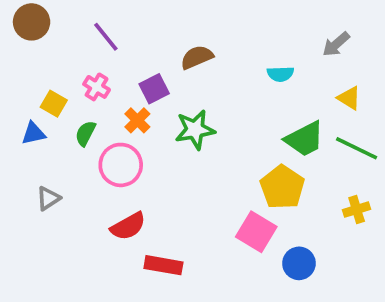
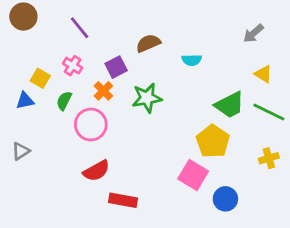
cyan semicircle: (280, 74) -> (192, 60), moved
gray triangle: (48, 198) -> (21, 151), moved

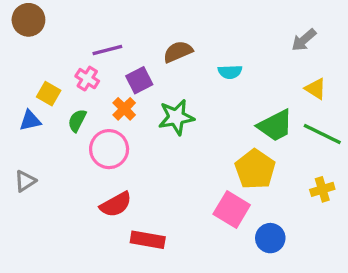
purple line: (80, 28) -> (107, 50), moved, turned -65

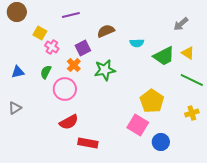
purple line: (107, 50) -> (71, 15), moved
yellow square: (49, 94) -> (40, 33), moved
green trapezoid: (275, 126) -> (164, 56), moved

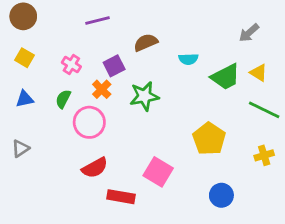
yellow square: (40, 33) -> (25, 58), moved
pink square: (138, 125) -> (158, 172), moved

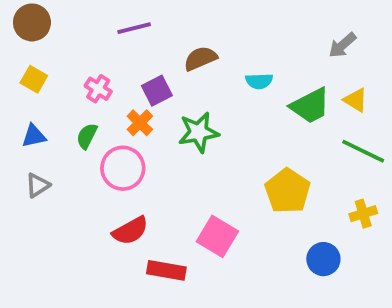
gray triangle: (20, 148) -> (38, 185), moved
blue circle: (221, 195) -> (323, 259), moved

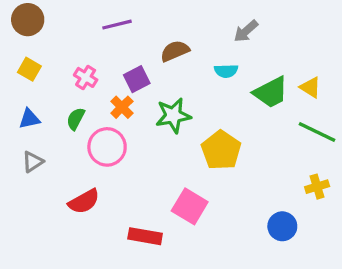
gray arrow: (342, 45) -> (246, 31), moved
yellow pentagon: (287, 191) -> (221, 150), moved
red semicircle: (130, 231) -> (84, 201), moved

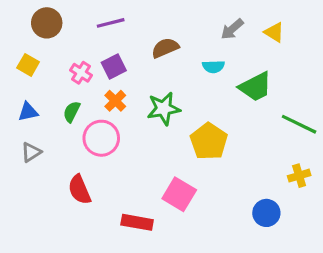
brown circle: (28, 20) -> (47, 23), moved
purple square: (137, 79) -> (114, 67), moved
yellow triangle: (310, 87) -> (274, 32), moved
red semicircle: (84, 201) -> (79, 190), turned 96

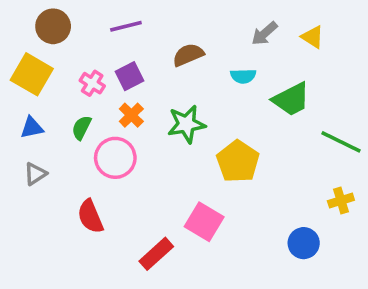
yellow square: (28, 65) -> (32, 74), size x1.6
red rectangle: (137, 222) -> (156, 254), turned -52

